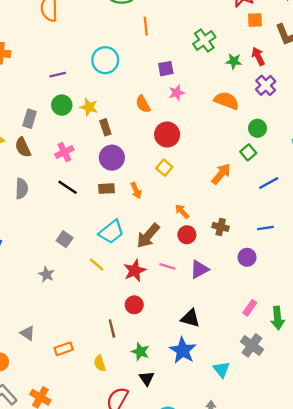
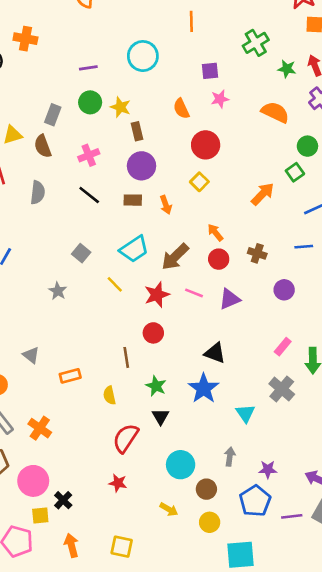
blue line: (265, 228) -> (304, 247), moved

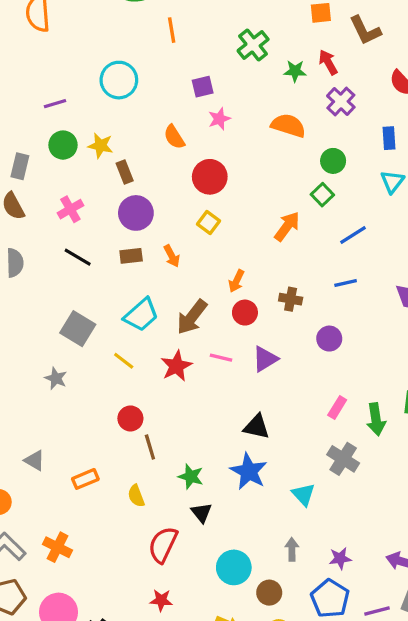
orange arrow: (215, 233) -> (236, 281), turned -108
gray square: (81, 253) -> (78, 329), size x1.5
red circle: (153, 333) -> (130, 418), moved

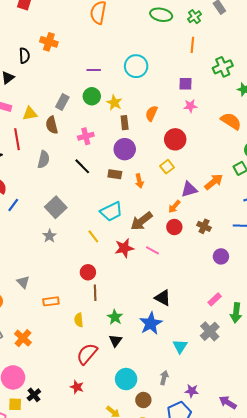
orange line: (172, 30) -> (192, 45), moved
orange semicircle: (174, 137) -> (151, 113), moved, turned 42
gray square: (78, 329) -> (56, 207), moved
purple triangle: (265, 359) -> (189, 189), moved

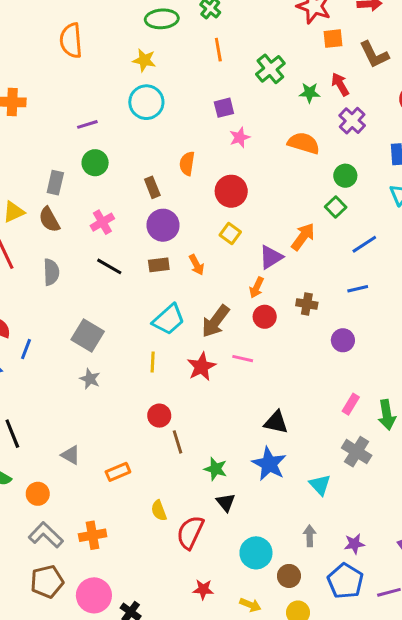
yellow star: (114, 103) -> (144, 60), moved
yellow line: (93, 236) -> (153, 362), turned 56
yellow semicircle: (79, 320) -> (159, 511), moved
orange cross: (23, 338) -> (93, 535), turned -36
red star: (77, 387) -> (203, 590), moved

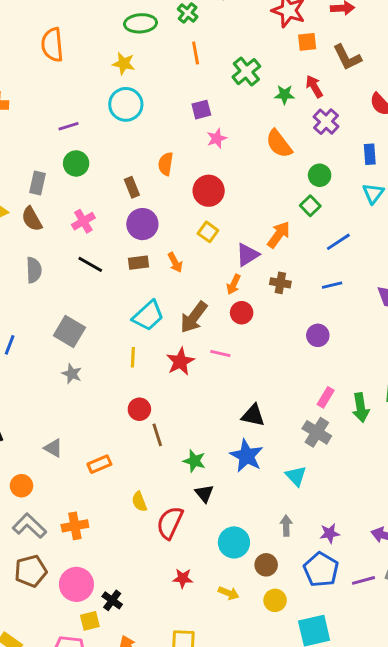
orange semicircle: (304, 143) -> (279, 144), turned -144
brown cross: (307, 304) -> (280, 283), moved
gray cross: (357, 452) -> (317, 432), moved

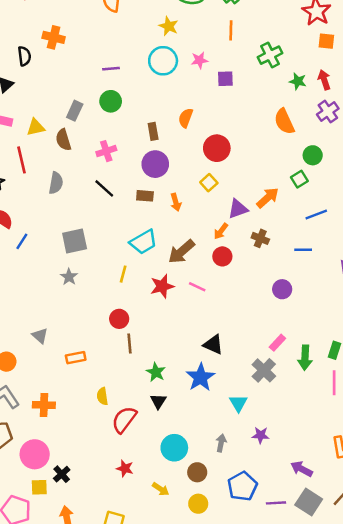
pink star: (217, 138) -> (199, 60), moved
gray square: (69, 332) -> (75, 241), turned 35
purple star: (330, 533) -> (261, 435), moved

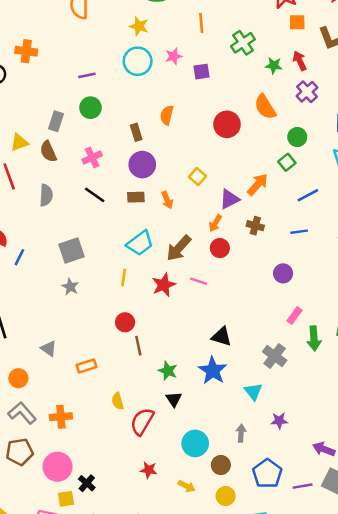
red circle: (217, 148) -> (227, 124), moved
pink rectangle: (277, 343) -> (294, 315), moved

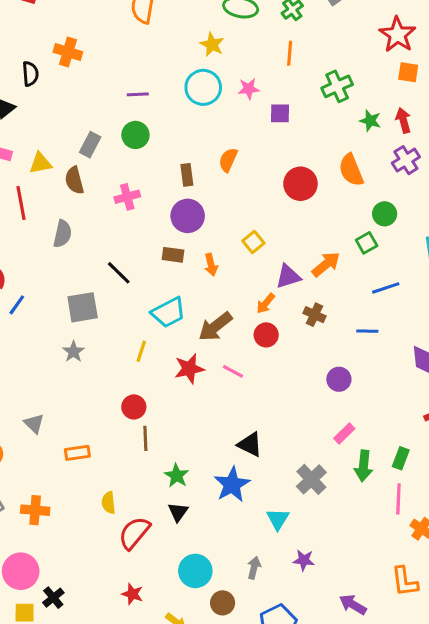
black line: (95, 195) -> (119, 273), moved

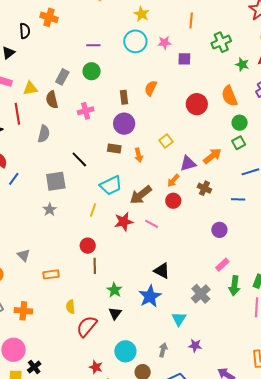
green circle: (385, 214) -> (240, 123), moved
red star: (132, 594) -> (96, 367), moved

